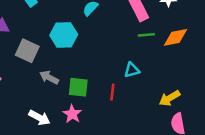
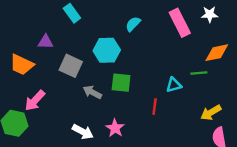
green line: (146, 35) -> (199, 73), moved
green square: (78, 87) -> (121, 83), moved

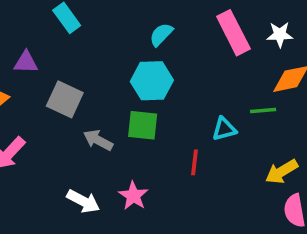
white star: (210, 14) -> (280, 35), moved
cyan hexagon: (107, 50) -> (152, 81), moved

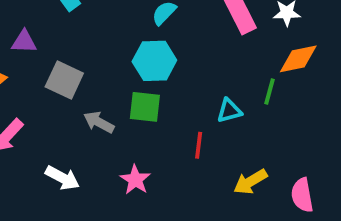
green line: (263, 110) -> (270, 92), turned -70
yellow arrow: (282, 172) -> (250, 182), moved
white arrow: (83, 201) -> (62, 178), moved

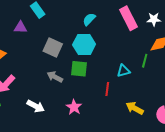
purple triangle: (24, 42) -> (20, 27), moved
gray square: (64, 80) -> (53, 48), moved
yellow arrow: (250, 182) -> (135, 108), turned 60

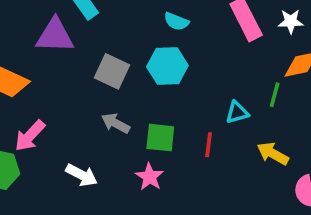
cyan semicircle: (89, 19) -> (176, 21), turned -112
purple triangle: (20, 27) -> (55, 36), size x1.6
green square: (79, 69) -> (160, 138), moved
yellow arrow: (135, 108) -> (273, 154), moved

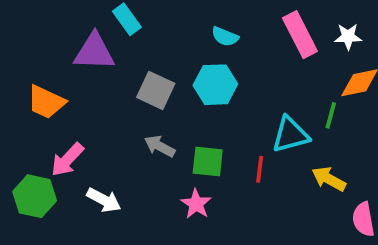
cyan triangle: (237, 113) -> (290, 135), size x1.5
white arrow: (82, 175) -> (104, 200), moved

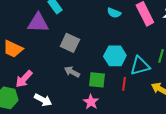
cyan semicircle: (225, 37) -> (114, 13), moved
cyan hexagon: (215, 85) -> (115, 56), moved

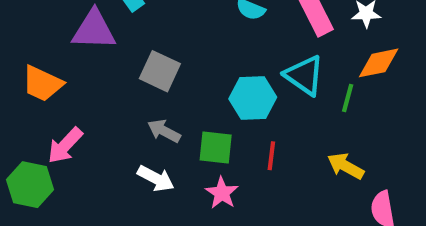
cyan triangle: (140, 66) -> (304, 75), moved, turned 50
white arrow: (43, 100) -> (156, 178), moved
pink star: (91, 102) -> (222, 193), moved

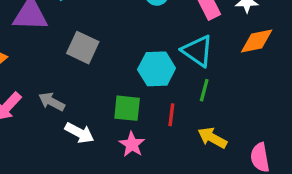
green line: (348, 98) -> (204, 90), moved
gray arrow: (164, 131) -> (52, 102), moved
yellow arrow: (346, 166) -> (212, 138), moved

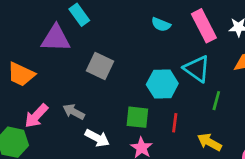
green line: (204, 90) -> (216, 101), moved

